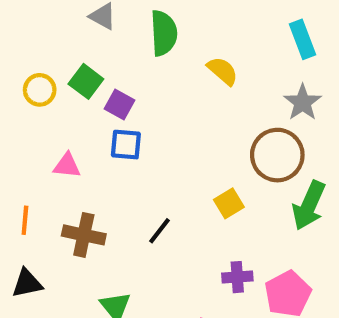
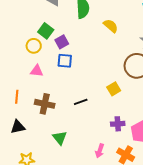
yellow circle: (40, 90) -> (34, 46), moved
purple square: (120, 105) -> (62, 42), turned 32
black line: (160, 231) -> (81, 102), turned 32

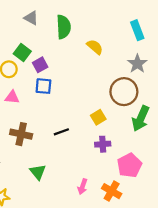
purple cross: (118, 124) -> (103, 144), moved

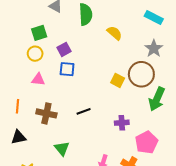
cyan rectangle: (137, 30) -> (154, 17), turned -42
green square: (22, 53) -> (39, 33), moved, turned 35
yellow square: (98, 117) -> (118, 80), moved, turned -32

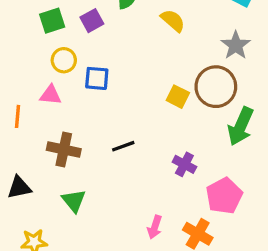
purple square: (64, 49) -> (92, 21), moved
yellow circle: (35, 54) -> (64, 60), moved
orange line: (18, 106) -> (18, 116), moved
purple cross: (122, 123) -> (184, 164), turned 32
green triangle: (62, 149) -> (74, 201), moved

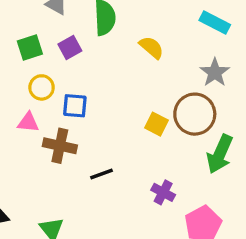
brown cross: (64, 149) -> (60, 146), moved

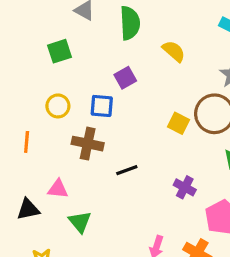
purple square: (70, 47) -> (125, 78), moved
yellow circle: (42, 87) -> (58, 106), moved
pink triangle: (28, 122) -> (58, 189), moved

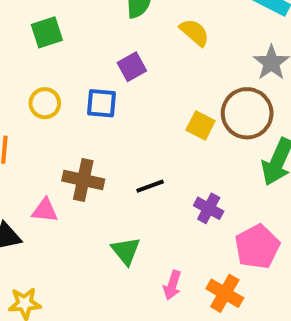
brown cross: (88, 144) -> (83, 180), moved
black line: (127, 170) -> (150, 186), moved
green triangle: (80, 222) -> (126, 251), moved

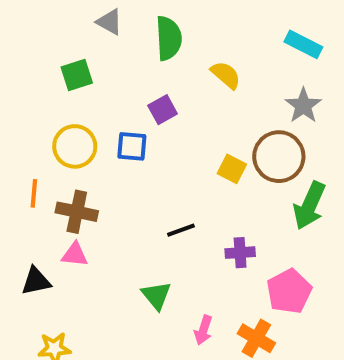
yellow circle: (45, 103) -> (75, 146), size x1.4
brown cross: (83, 180) -> (77, 212), moved
purple cross: (209, 208) -> (240, 253), turned -32

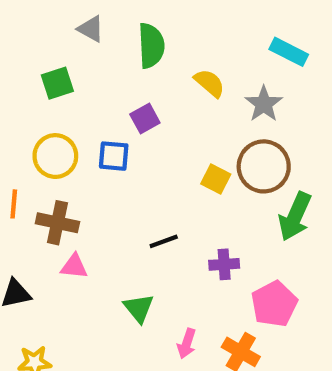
gray star: (303, 106) -> (264, 104), moved
pink triangle: (75, 255) -> (74, 266), moved

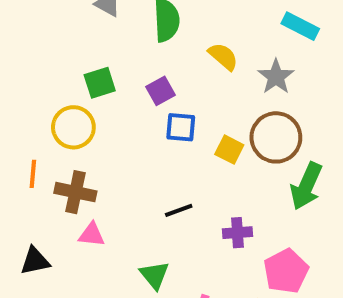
green square: (57, 83) -> (100, 83), moved
blue square: (114, 156) -> (181, 127), moved

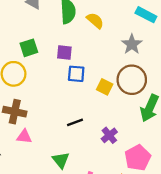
yellow semicircle: (223, 56) -> (95, 21), moved
purple square: (160, 91) -> (64, 53), turned 35
purple cross: (237, 233) -> (109, 135), turned -35

